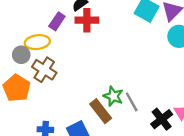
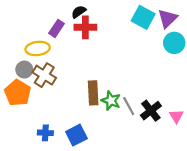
gray circle: (21, 55) -> (24, 70), moved
brown rectangle: (101, 111) -> (93, 93), moved, turned 35
black cross: (162, 119) -> (151, 111), moved

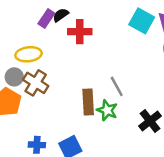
black semicircle: (79, 12) -> (61, 15), moved
purple rectangle: (56, 28) -> (46, 19), moved
gray line: (129, 106) -> (117, 86), moved

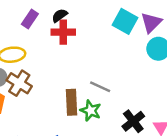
black semicircle: (61, 15) -> (60, 15), moved
gray line: (117, 86) -> (100, 87), turned -36

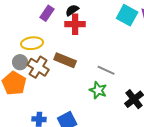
brown rectangle: (72, 102) -> (65, 60), moved, turned -65

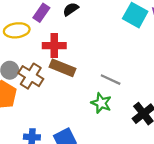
red cross: (75, 24) -> (54, 46), moved
yellow ellipse: (32, 43) -> (17, 30), moved

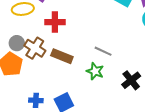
brown rectangle: (62, 68) -> (62, 56), moved

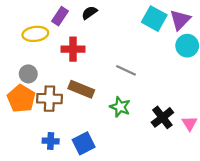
brown cross: (35, 48) -> (49, 99), moved, turned -30
gray line: (103, 51) -> (126, 70), moved

